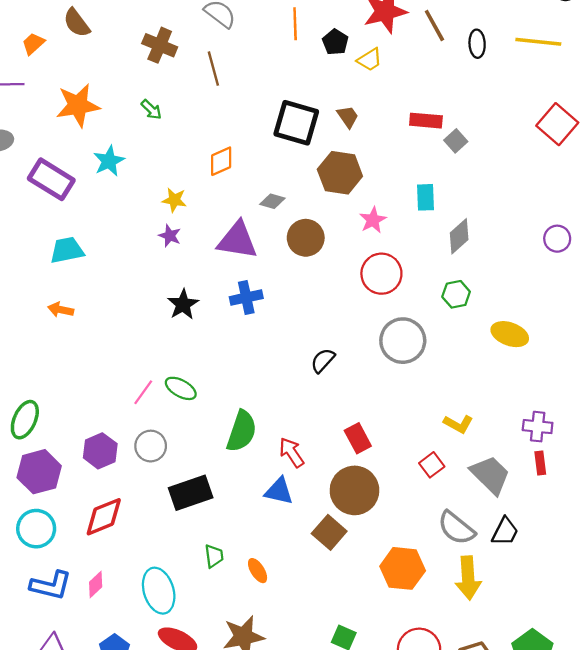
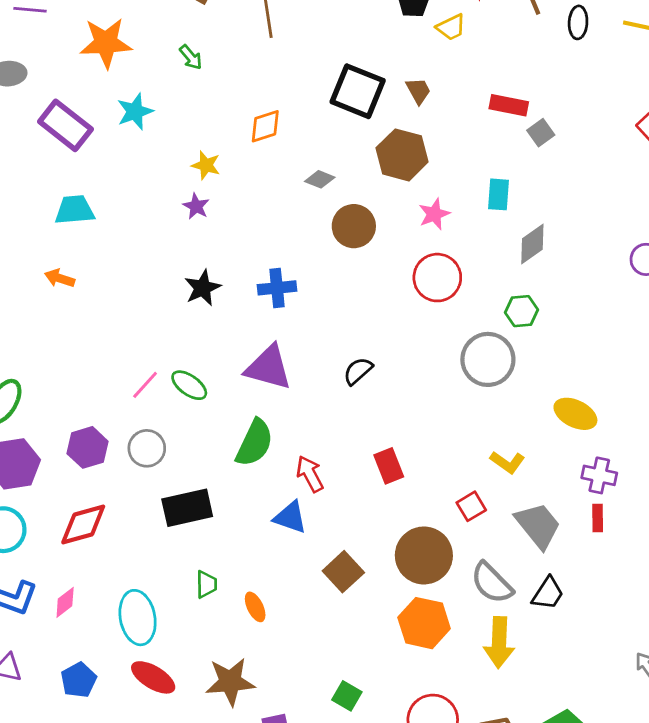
purple triangle: (237, 240) -> (268, 368), moved
yellow ellipse: (510, 334) -> (575, 414), moved
gray circle: (403, 341) -> (488, 359), moved
brown circle: (354, 490) -> (424, 555), moved

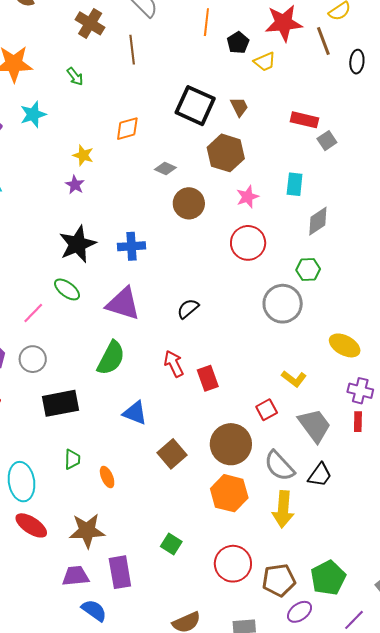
black star: (203, 288) -> (77, 244), size x1.4
green ellipse: (189, 385) -> (67, 289), moved
red arrow: (310, 474) -> (174, 364), moved

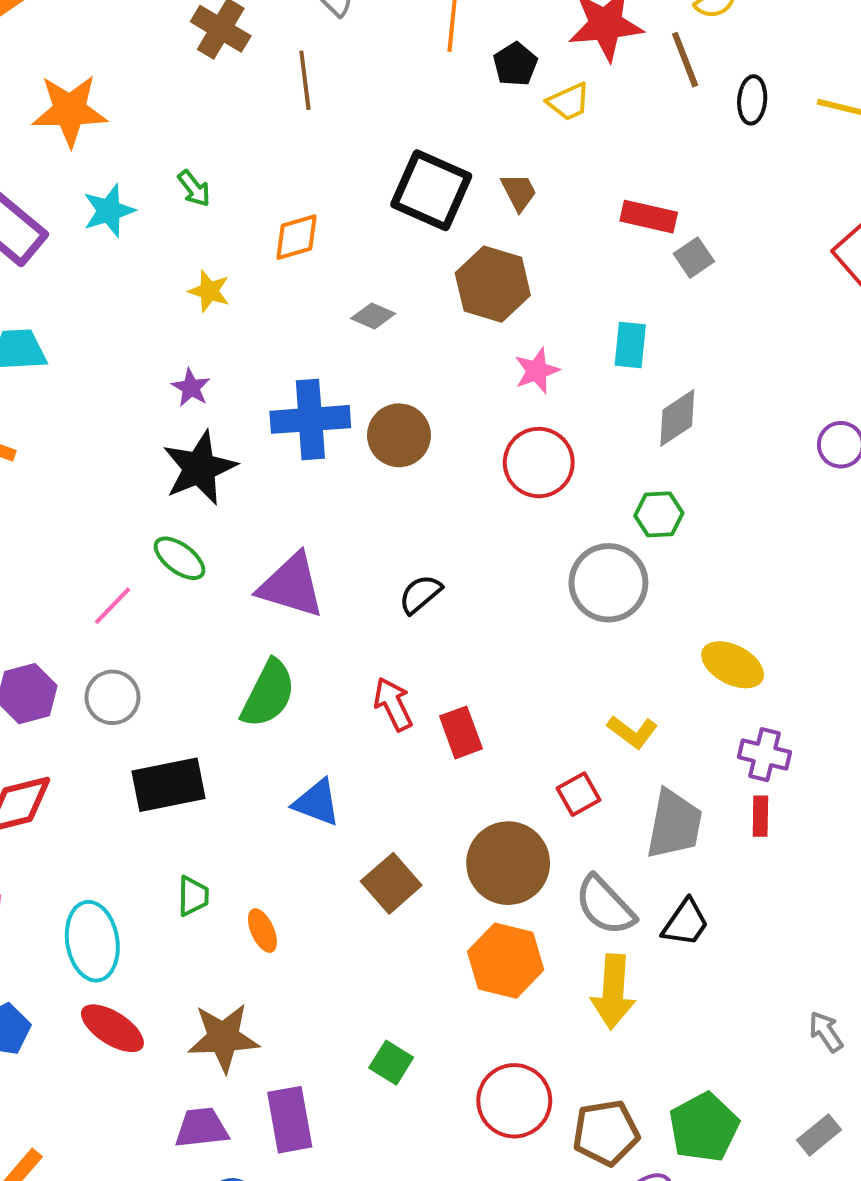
green arrow: (75, 76) -> (194, 188), moved
purple star: (75, 185) -> (191, 388), moved
brown circle: (189, 203) -> (399, 435), moved
blue cross: (131, 246) -> (310, 419), moved, size x1.4
gray trapezoid: (315, 425) -> (674, 824), turned 48

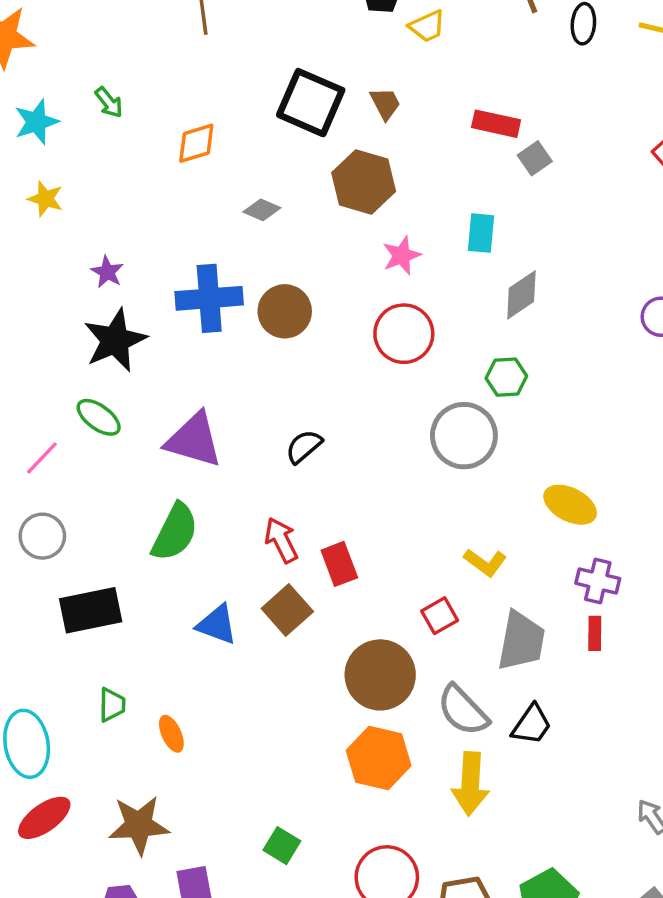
yellow star: (209, 291) -> (45, 199), moved
brown square: (391, 883) -> (287, 610), moved
red ellipse: (112, 1028) -> (44, 818), turned -68

